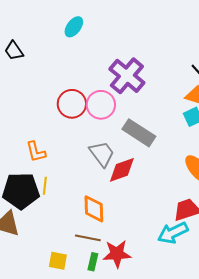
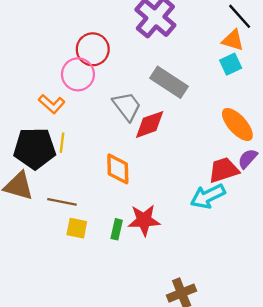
pink circle: (101, 105) -> (78, 74), moved
orange L-shape: (36, 152) -> (52, 104), turned -35
brown line: (88, 238) -> (62, 202), moved

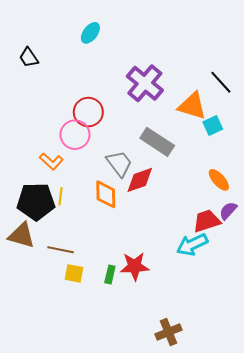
orange triangle: (233, 40) -> (192, 106), moved, size x1.4
orange ellipse: (237, 124) -> (219, 180), size x0.7
orange diamond: (118, 169) -> (106, 194), moved

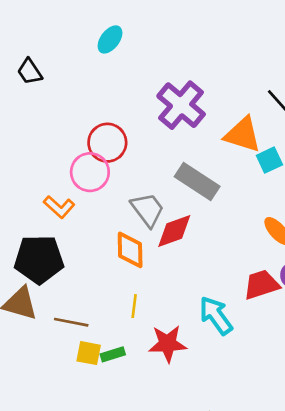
yellow line: (61, 196) -> (134, 306), moved
cyan arrow: (192, 245) -> (216, 315), moved, turned 80
green rectangle: (110, 274) -> (113, 354), moved, turned 60

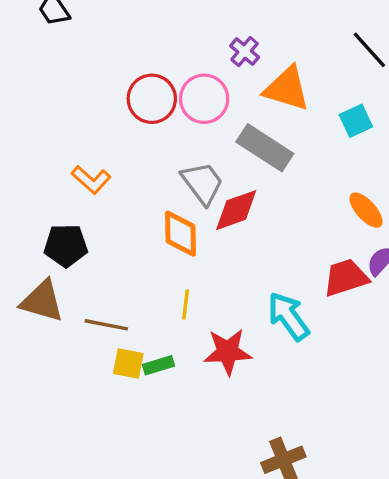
purple cross: (181, 105) -> (245, 52), size x0.5
orange triangle: (243, 135) -> (287, 89), moved
pink circle: (90, 172) -> (204, 99), moved
black pentagon: (39, 259) -> (66, 246), size x0.7

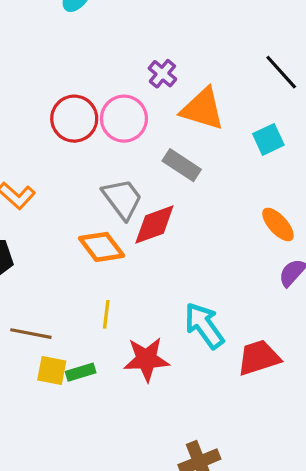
gray rectangle: (265, 148) -> (182, 165), size x0.7
orange diamond: (180, 234) -> (101, 247), turned -36
red trapezoid: (346, 278) -> (259, 358), moved

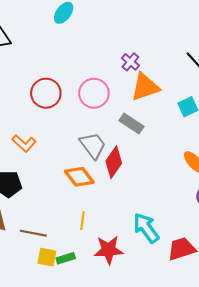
purple cross: (162, 74) -> (130, 62), moved
orange triangle: (203, 109) -> (145, 87), turned -36
red circle: (74, 119) -> (46, 93), moved
red diamond: (154, 224) -> (114, 162), turned -36

